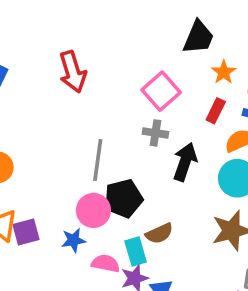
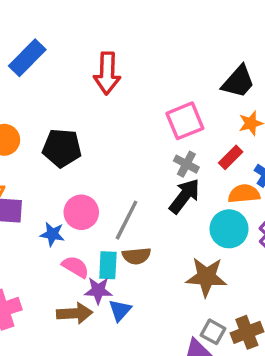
gray cross: (155, 133) -> (186, 164), moved
gray line: (98, 160) -> (127, 220), moved
black pentagon: (123, 198) -> (62, 148), moved

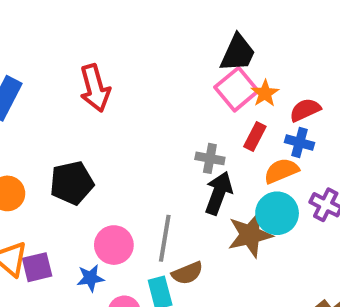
pink square: (185, 121) -> (237, 89), moved
brown star: (206, 277) -> (250, 235), moved

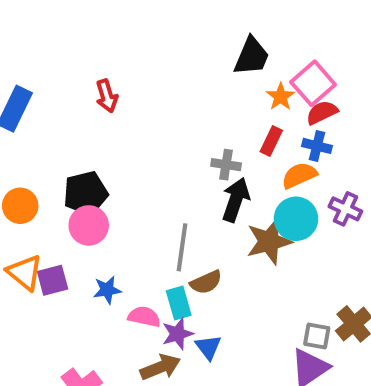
red arrow: (95, 88) -> (107, 96), size x0.7
pink square: (237, 89) -> (313, 83), moved
pink circle: (114, 245) -> (89, 225), moved

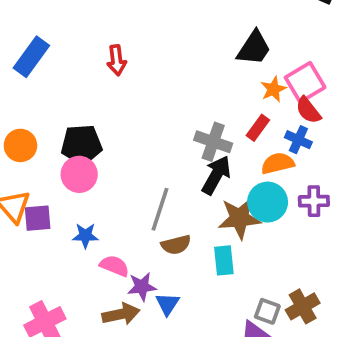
red semicircle: (322, 113) -> (308, 110), turned -112
gray cross: (226, 165) -> (213, 142), size x1.4
purple cross: (345, 209) -> (314, 201), turned -36
cyan rectangle: (179, 303) -> (224, 260), moved

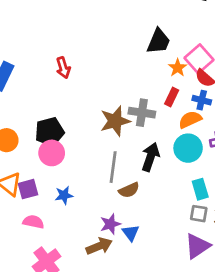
black arrow: (216, 175) -> (150, 157), moved
brown star: (239, 218) -> (115, 121), moved
cyan rectangle: (224, 260) -> (200, 189), moved
pink semicircle: (114, 266) -> (33, 222), moved
gray square: (267, 311) -> (199, 214), moved

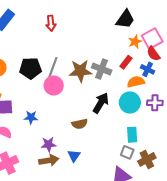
pink circle: (52, 153) -> (54, 85), moved
gray line: (113, 167) -> (53, 68), moved
purple star: (110, 224) -> (49, 144), moved

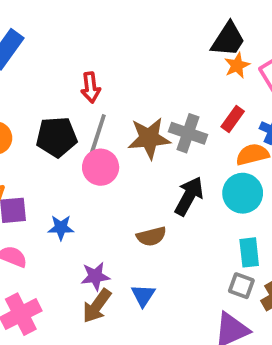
red arrow: (51, 23) -> (91, 87), moved
orange star: (135, 42) -> (237, 65), moved
brown arrow: (49, 160) -> (97, 306), turned 138

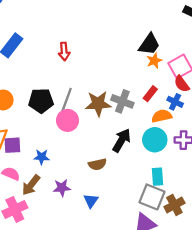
red arrow: (91, 87) -> (64, 51), moved
gray square: (241, 286) -> (152, 197), size x1.6
brown arrow: (97, 306) -> (31, 185), moved

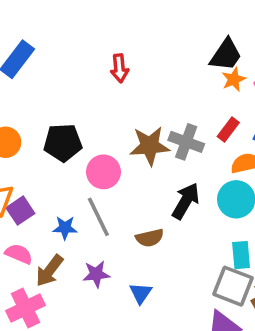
red arrow: (64, 51) -> (119, 68), moved
gray line: (66, 101) -> (98, 217), moved, turned -45
purple square: (12, 145) -> (20, 211), turned -30

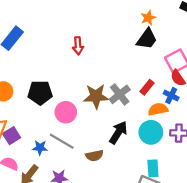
orange star: (234, 79) -> (148, 18), moved
gray cross: (186, 142) -> (120, 94), turned 30
gray line: (98, 217) -> (62, 141), turned -35

